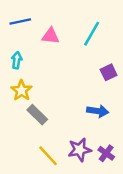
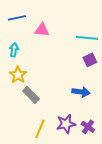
cyan line: (92, 34) -> (87, 38), moved, turned 65
yellow line: (48, 156) -> (40, 129), turned 66

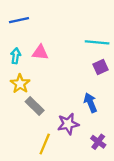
pink triangle: (42, 30) -> (40, 52), moved
blue arrow: (81, 92) -> (90, 103), turned -120
purple star: (66, 124) -> (68, 124), moved

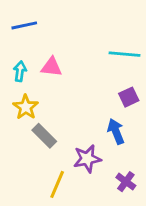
purple square: (100, 67) -> (129, 97), moved

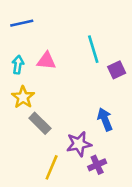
cyan line: (124, 54) -> (93, 49), moved, turned 68
purple square: (129, 97) -> (117, 70), moved
purple cross: (126, 182) -> (97, 165), moved, turned 30

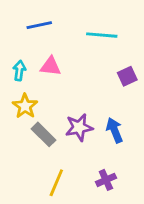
blue line: (22, 23) -> (39, 25), moved
cyan line: (93, 49) -> (102, 35), moved, turned -68
purple star: (79, 144) -> (79, 127), moved

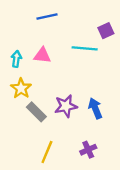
blue line: (39, 25) -> (47, 16), moved
cyan line: (102, 35) -> (85, 48), moved
purple square: (127, 76) -> (106, 31), moved

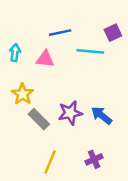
blue line: (47, 16) -> (60, 33), moved
cyan arrow: (16, 59) -> (15, 53), moved
blue arrow: (95, 108) -> (102, 115), turned -30

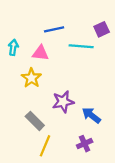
yellow star: (23, 94) -> (31, 78), moved
blue arrow: (102, 115) -> (91, 115), moved
gray rectangle: (39, 119) -> (35, 121), moved

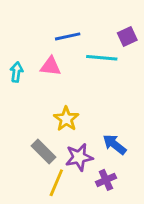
cyan arrow: (13, 47) -> (17, 72), moved
yellow star: (31, 78) -> (66, 119), moved
purple star: (63, 102) -> (79, 157), moved

